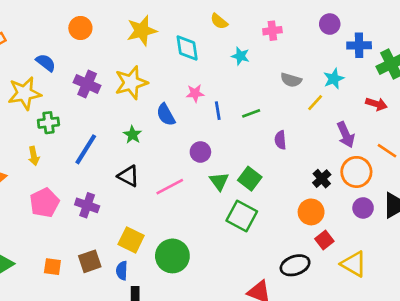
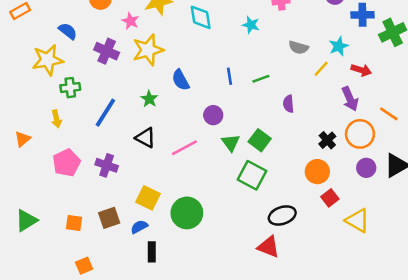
pink star: (195, 93) -> (130, 21), moved, turned 30
red arrow: (376, 104) -> (361, 70), moved
black ellipse: (295, 265) -> (282, 215), moved
blue semicircle: (122, 271) -> (139, 227), turned 60

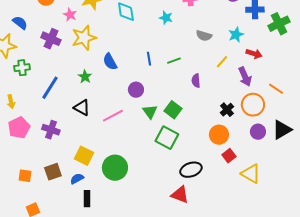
yellow line: (321, 69) -> (222, 62), moved
yellow arrow: (56, 119) -> (11, 102), moved

